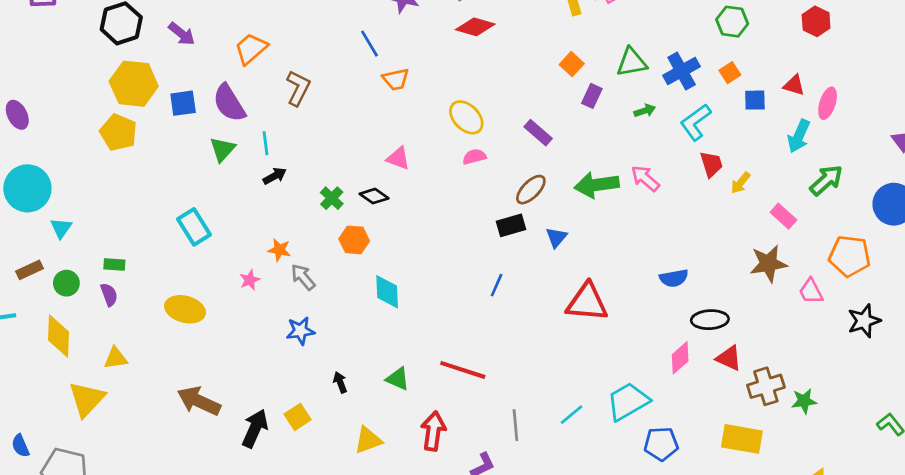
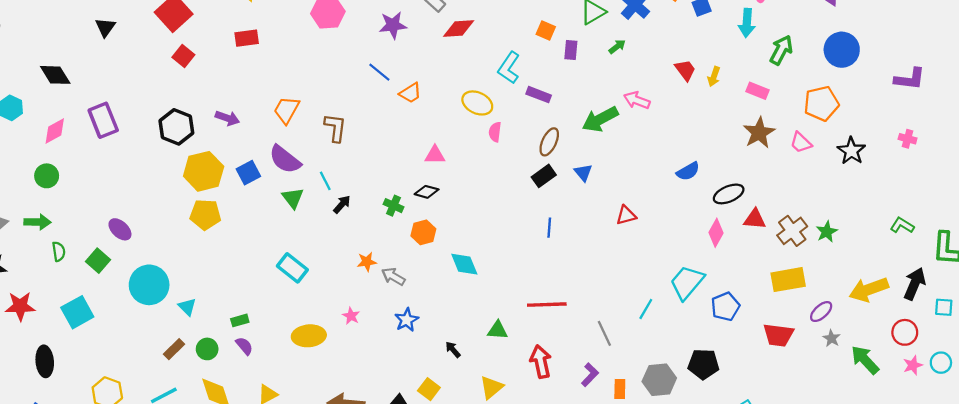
cyan L-shape: (696, 122) -> (509, 68), moved
pink semicircle: (474, 157) -> (495, 132), turned -48
pink star: (250, 280) -> (351, 316), moved
red triangle: (587, 302) -> (626, 215), size x0.6

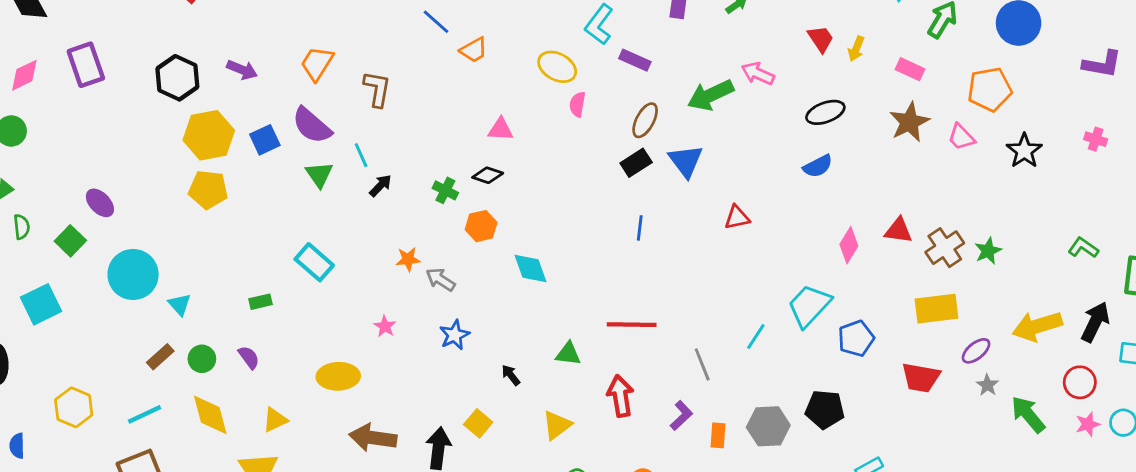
blue triangle: (583, 173) -> (686, 161), size x1.5
black ellipse: (729, 194) -> (825, 112), moved
green rectangle: (240, 320) -> (261, 302), moved
yellow ellipse: (309, 336) -> (338, 376), moved

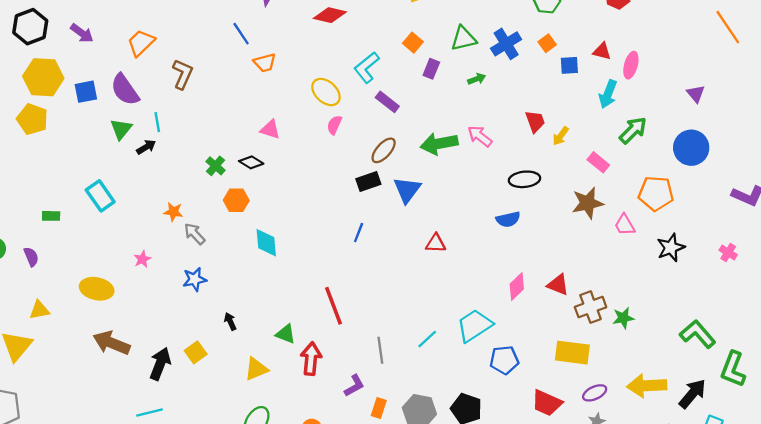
black arrow: (380, 186) -> (146, 147), moved
green L-shape: (1083, 248) -> (698, 334), size x1.5
red line: (632, 325) -> (334, 306), turned 54
green triangle: (568, 354) -> (286, 334), moved

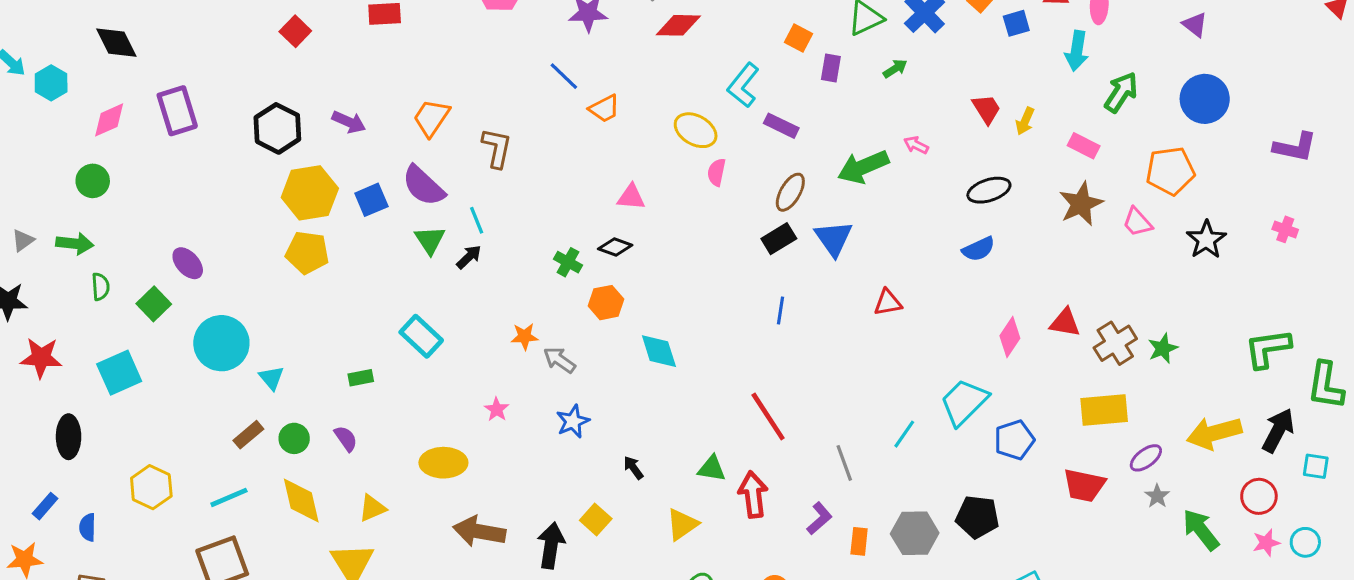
pink arrow: (480, 136) -> (916, 145), size x0.7
green L-shape: (698, 334) -> (1268, 348), turned -45

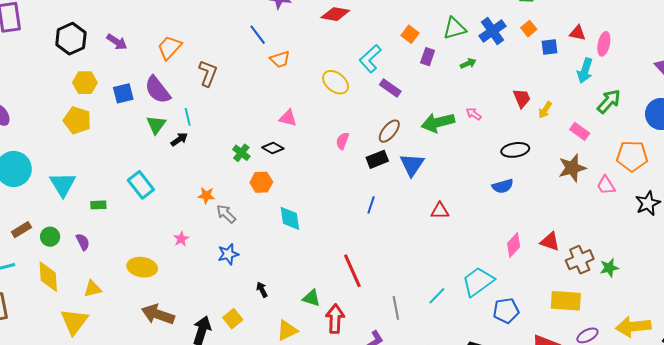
pink semicircle: (717, 172) -> (342, 141), moved
yellow hexagon: (310, 193) -> (85, 83), size x0.7
cyan triangle: (271, 378) -> (63, 184), moved, size x1.6

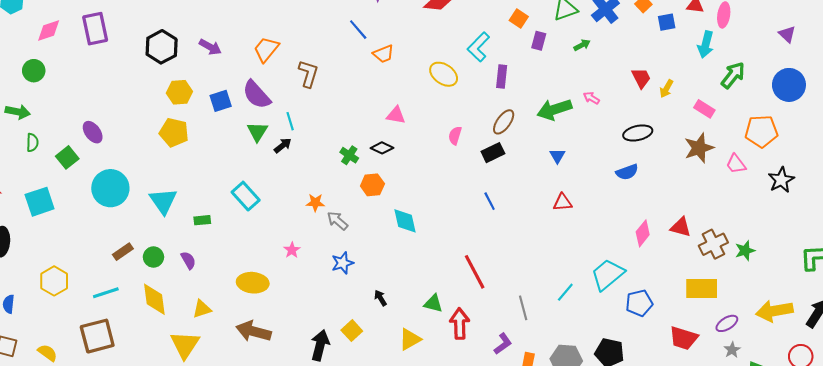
purple rectangle: (390, 88) -> (502, 77), turned 65
blue triangle: (412, 165) -> (557, 156), moved, size x0.6
blue line: (371, 205) -> (490, 201), turned -42
brown arrow: (158, 314) -> (254, 331), moved

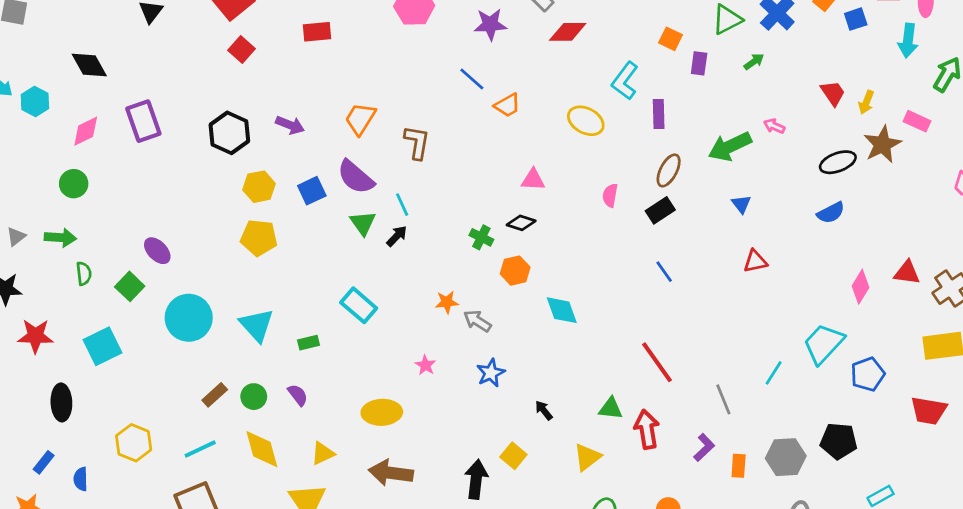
brown star: (699, 148) -> (882, 144), moved

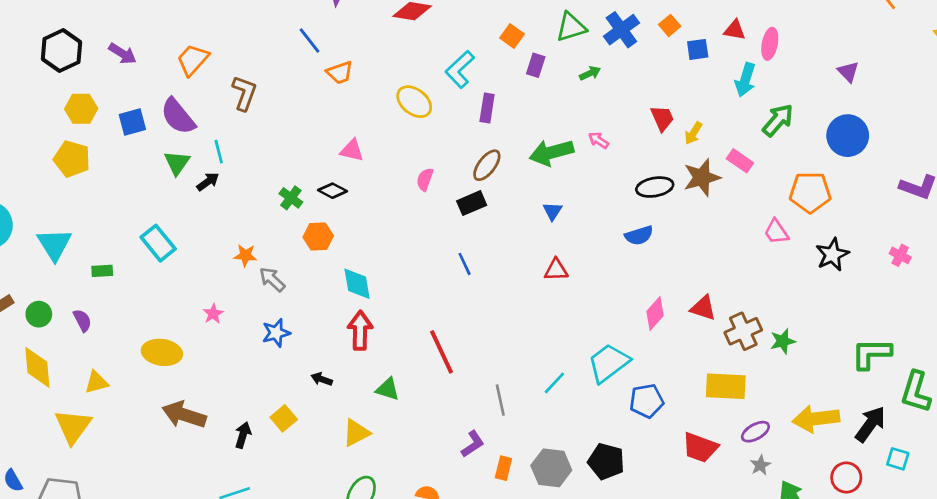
black arrow: (544, 410) -> (322, 379), turned -42
red arrow: (647, 429) -> (360, 330), moved
brown arrow: (391, 473) -> (184, 415), moved
black arrow: (476, 479) -> (243, 435), size x0.7

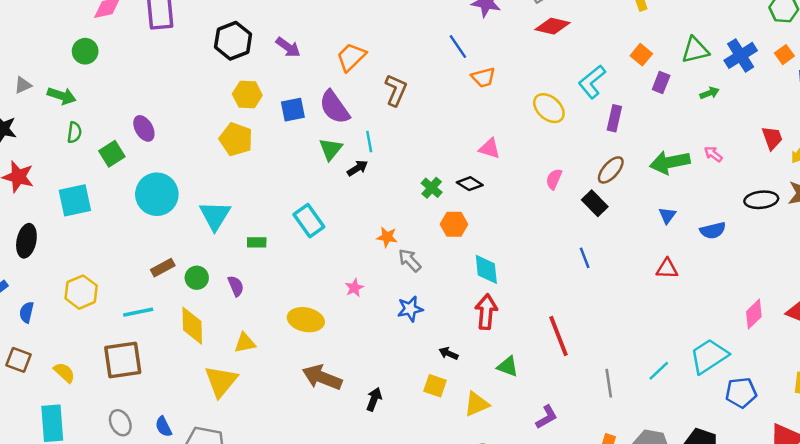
black rectangle: (472, 203) -> (595, 203), turned 65
blue semicircle: (639, 235) -> (713, 230), moved
yellow square: (284, 418) -> (435, 386), moved, turned -35
purple L-shape: (473, 444) -> (547, 417), moved

